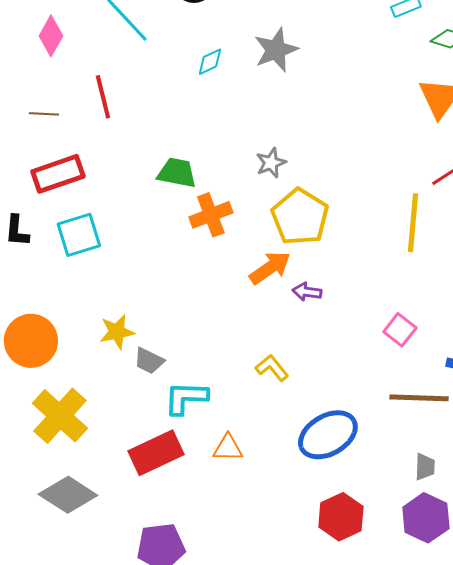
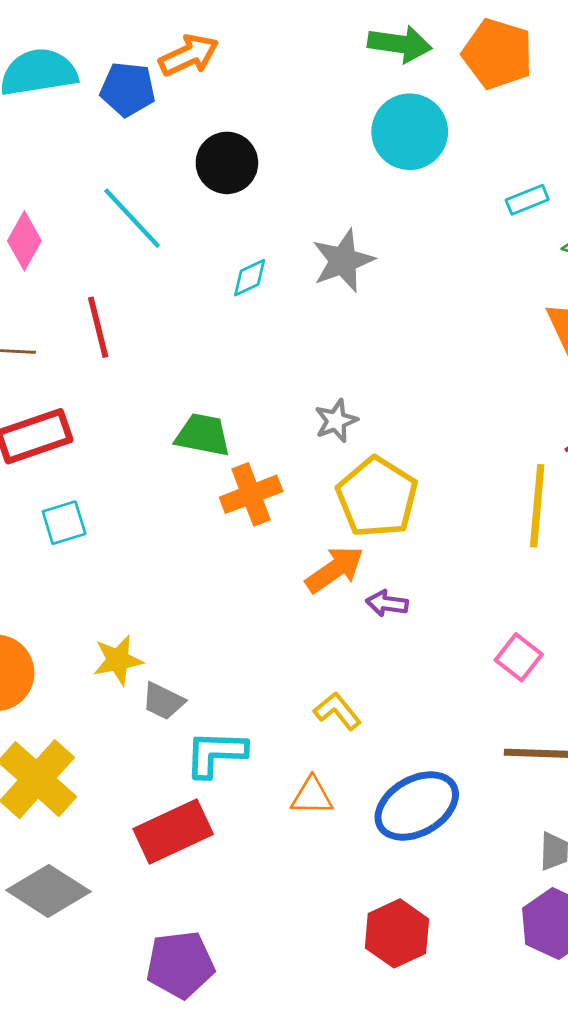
cyan square: (79, 235) -> (64, 523), size x0.7
orange triangle: (228, 448) -> (312, 796), moved
red hexagon: (341, 517) -> (397, 933), moved

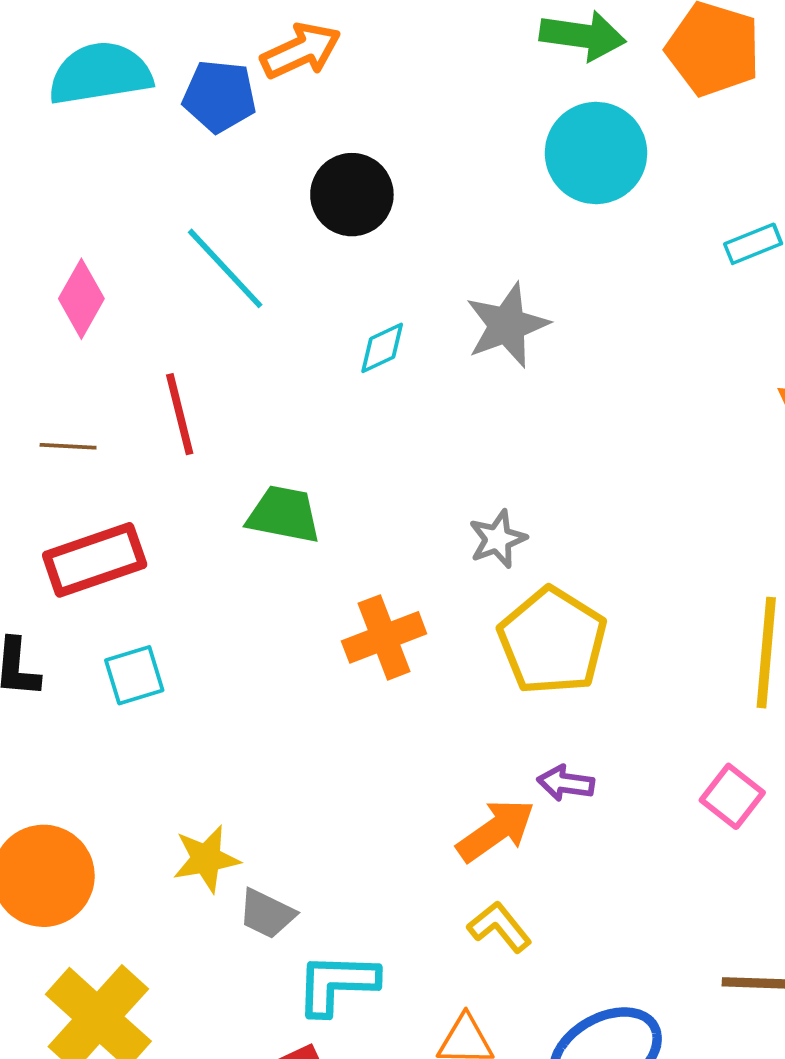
green trapezoid: (203, 435) -> (284, 514), moved
orange arrow: (335, 569) -> (496, 830), moved
pink square: (519, 657) -> (732, 796), moved

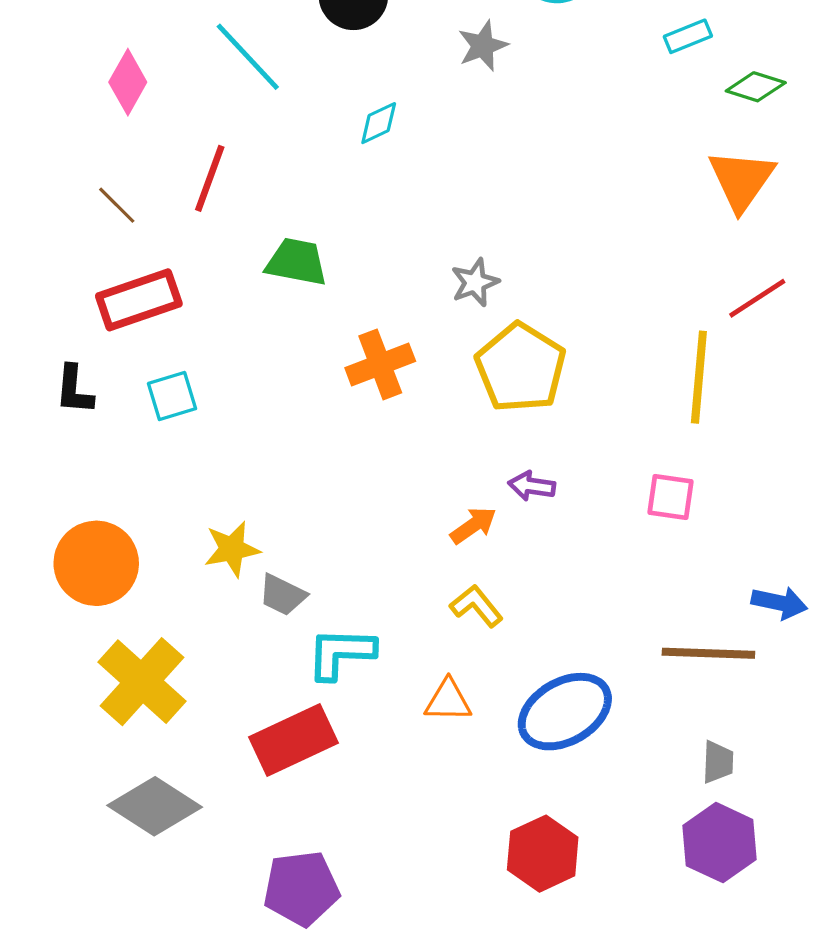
gray star: (507, 325) -> (483, 46), moved, size x0.7
red line: (180, 414) -> (210, 178), turned 34
brown line: (68, 446) -> (117, 205), turned 42
pink square: (732, 796) -> (671, 497), turned -30
orange arrow: (496, 830) -> (473, 525), size x0.7

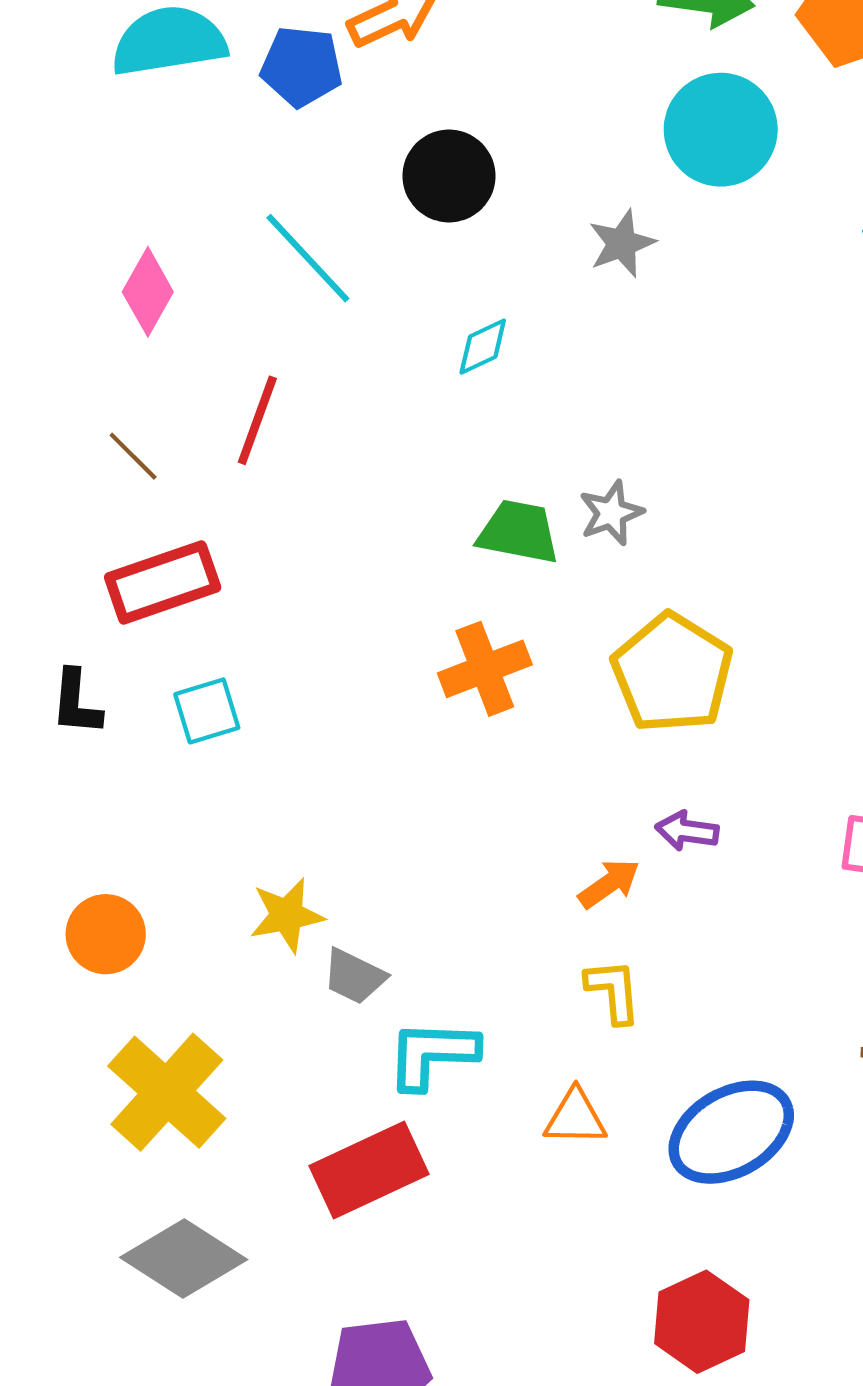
green trapezoid: (297, 262) -> (519, 532), moved
gray star: (475, 282) -> (611, 513), moved
orange circle: (96, 563) -> (106, 934), size x0.7
yellow L-shape: (476, 606) -> (613, 991), turned 34

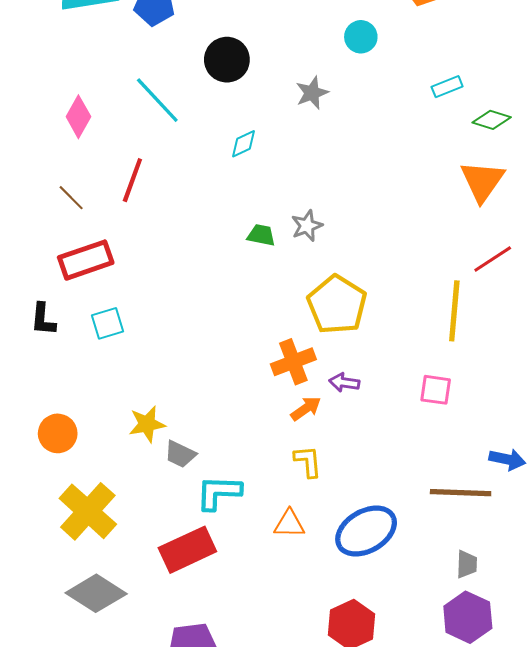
cyan circle: (721, 130) -> (361, 37), size x0.6
green trapezoid: (519, 532) -> (261, 235), size x0.7
orange cross: (485, 669) -> (293, 362), moved

